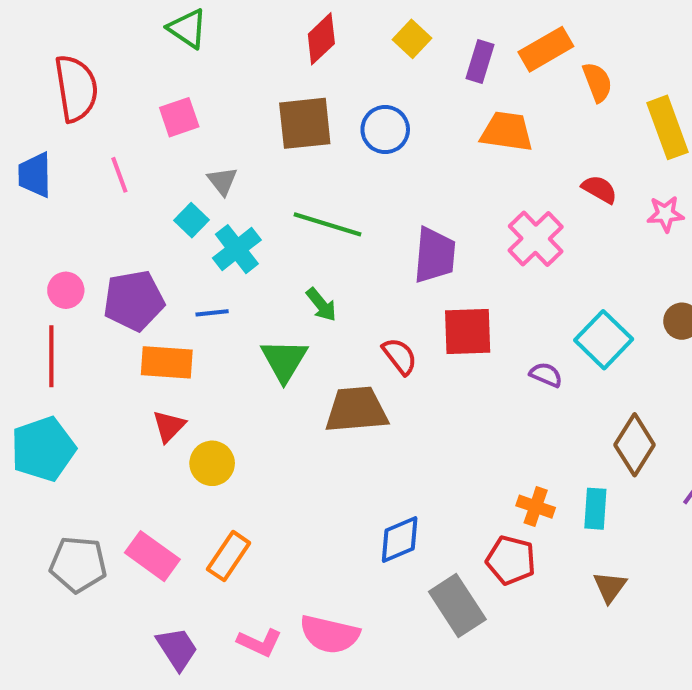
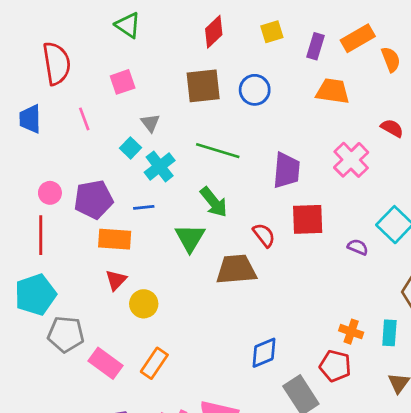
yellow square: (412, 39) -> (272, 32), turned 30
green arrow: (321, 305) -> (214, 202), size x1.4
gray pentagon: (78, 564) -> (66, 334), moved

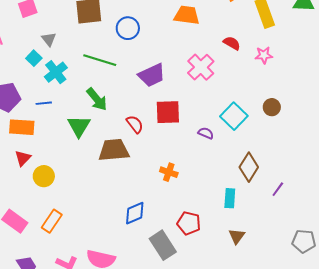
blue circle: (255, 90) -> (128, 28), moved
purple trapezoid: (286, 170) -> (152, 75), turned 60
orange cross: (351, 332) -> (169, 172), moved

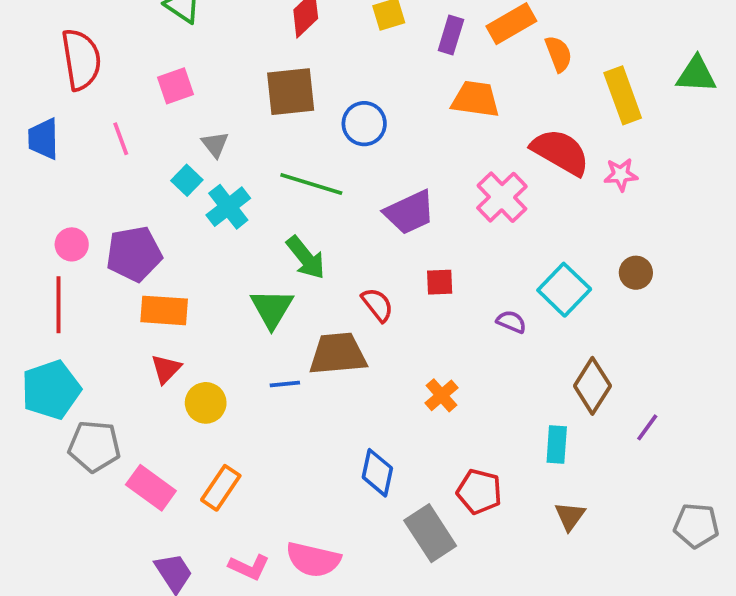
red semicircle: (232, 43) -> (560, 152), size x1.8
blue line: (44, 103) -> (285, 384), moved
red square: (168, 112) -> (440, 282), size x0.6
orange cross: (169, 172) -> (442, 395), turned 30
blue diamond: (135, 213) -> (377, 473), turned -55

